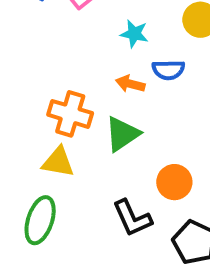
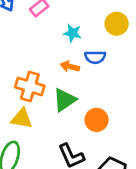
orange circle: (174, 182) -> (97, 120), moved

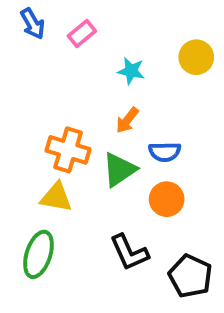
blue semicircle: (95, 57) -> (165, 152), moved
orange arrow: (70, 66) -> (127, 120), turned -66

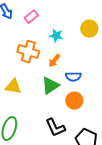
orange cross: (68, 150) -> (28, 52), moved
yellow triangle: (56, 197) -> (13, 87), moved

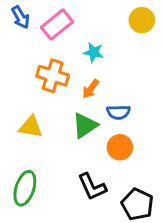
pink rectangle: (31, 17) -> (57, 25), size x1.5
yellow circle: (89, 29) -> (142, 20), moved

